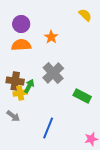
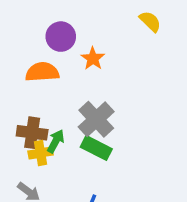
purple circle: (21, 24) -> (61, 37), moved
green rectangle: (82, 96) -> (96, 148), moved

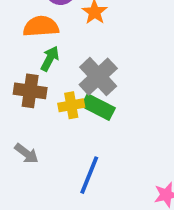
green arrow: (56, 141) -> (50, 59), moved
yellow cross: (40, 153) -> (71, 105), moved

